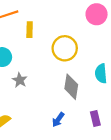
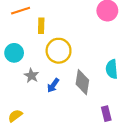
yellow circle: (65, 48) -> (59, 51), moved
blue arrow: (58, 120) -> (53, 85), moved

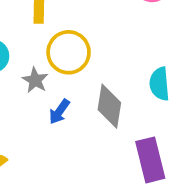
gray star: (31, 76) -> (35, 80), moved
purple rectangle: (106, 114) -> (150, 160), size x1.6

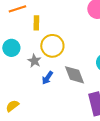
gray diamond: (109, 106) -> (74, 75), turned -30

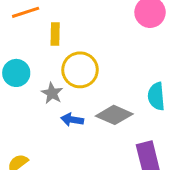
gray diamond: (74, 75) -> (114, 115), turned -45
blue arrow: (47, 78) -> (72, 120), turned 64

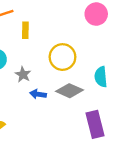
yellow circle: (80, 70) -> (62, 57), moved

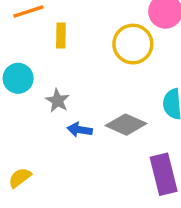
yellow circle: (62, 57) -> (133, 44), moved

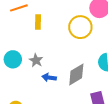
cyan circle: (18, 78) -> (13, 59), moved
gray diamond: (126, 125) -> (76, 74), turned -55

